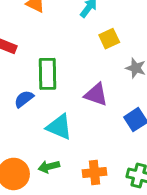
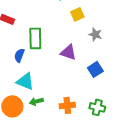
blue semicircle: (24, 99) -> (19, 55), turned -32
cyan triangle: (59, 127) -> (25, 81), moved

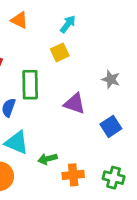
yellow square: (77, 14) -> (60, 52), moved
green arrow: (36, 101) -> (48, 159), moved

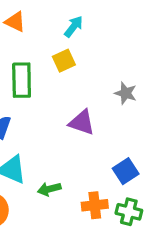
green rectangle: (30, 85) -> (22, 80), moved
blue square: (111, 126) -> (126, 171), moved
orange cross: (73, 175) -> (95, 205), moved

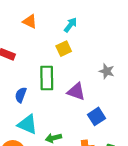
green rectangle: (22, 80) -> (47, 78), moved
blue square: (126, 171) -> (96, 116), moved

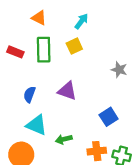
green rectangle: (47, 78) -> (44, 50), moved
purple triangle: (76, 92) -> (67, 91), moved

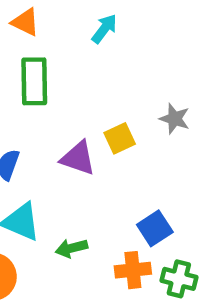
yellow square: (74, 46) -> (120, 138), moved
blue square: (109, 117) -> (155, 228), moved

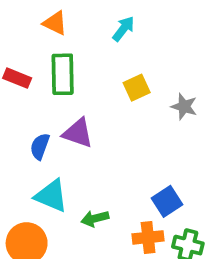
yellow square: (120, 138) -> (137, 88), moved
purple triangle: (78, 158) -> (78, 133), moved

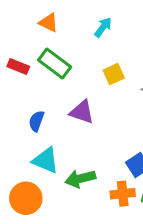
green rectangle: (63, 74) -> (55, 64), turned -52
purple triangle: (78, 133) -> (82, 112), moved
green arrow: (95, 218) -> (80, 179), size x1.4

